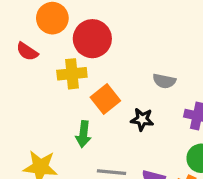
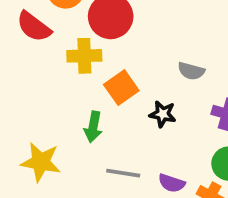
red semicircle: (27, 52) -> (34, 27), size x1.4

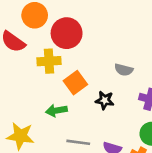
green arrow: (93, 127) -> (56, 111), turned 72

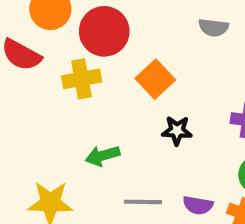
gray semicircle: (124, 70) -> (214, 28), moved
orange square: (75, 83) -> (155, 79), moved

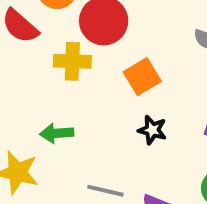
green arrow: (103, 156) -> (57, 133), moved

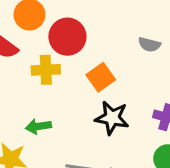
black star: (152, 130) -> (112, 118), size x1.5

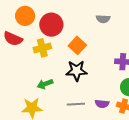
black star: (112, 118) -> (77, 71), moved

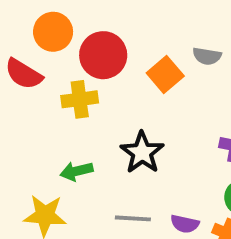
orange square: (77, 45) -> (165, 74), moved
black star: (77, 71) -> (142, 153), turned 30

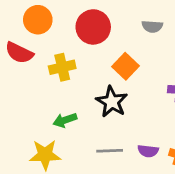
red circle: (103, 55) -> (93, 27), moved
orange square: (165, 74) -> (126, 66), moved

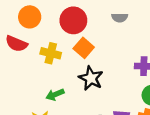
orange square: (126, 66) -> (84, 48), moved
yellow cross: (62, 67) -> (51, 53), turned 30

